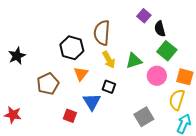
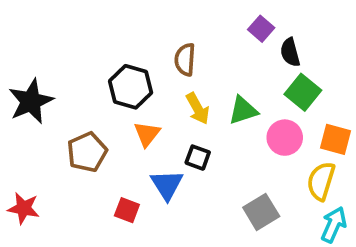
brown semicircle: (102, 33) -> (185, 60), size x0.7
black star: (17, 56) -> (31, 101), size x1.4

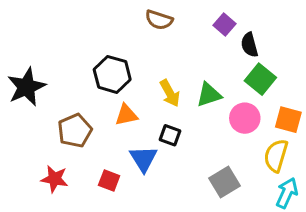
brown semicircle: (185, 60) -> (159, 20), moved, turned -76
orange triangle: (147, 134) -> (126, 115), turned 40
red star: (24, 208) -> (55, 179), moved

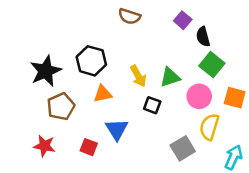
black star: (26, 87) -> (46, 71), moved
black square: (170, 135) -> (152, 105), moved
yellow semicircle: (276, 156) -> (209, 127), moved

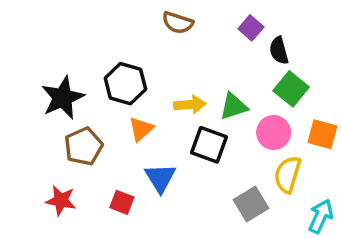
yellow arrow: (138, 76) -> (190, 105), turned -65
orange triangle: (103, 94) -> (141, 129), turned -30
black square: (152, 105) -> (209, 145), size x1.5

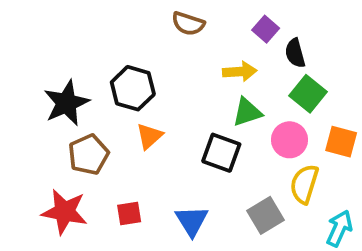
yellow arrow: (190, 105) -> (240, 72), moved
blue triangle: (160, 178) -> (192, 221), moved
red star: (61, 201) -> (65, 212), size x1.4
red square: (122, 202) -> (129, 214), turned -30

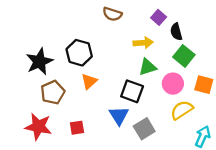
yellow semicircle: (304, 184) -> (182, 110), turned 40
gray square: (266, 215) -> (144, 129), moved
blue triangle: (192, 221) -> (119, 116), moved

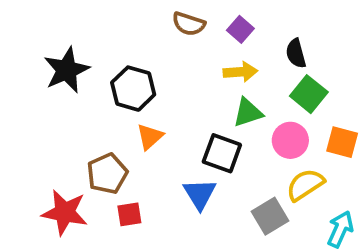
purple square: (159, 17) -> (240, 29), moved
black star: (39, 61) -> (67, 70), moved
brown pentagon: (53, 92) -> (107, 174), moved
gray square: (144, 129) -> (270, 216), moved

